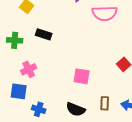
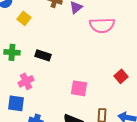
black rectangle: (44, 34) -> (43, 55), moved

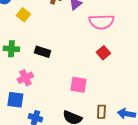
red square: (121, 76) -> (103, 53), moved

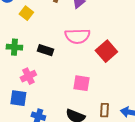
pink semicircle: (101, 22) -> (77, 36), moved
red square: (103, 53) -> (106, 51), size x1.5

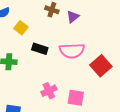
black rectangle: (45, 50) -> (40, 49), moved
pink cross: (28, 76) -> (49, 91), moved

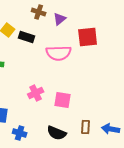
black rectangle: (40, 49) -> (27, 37), moved
red square: (101, 66) -> (88, 37), moved, turned 35

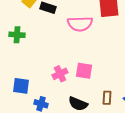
pink cross: (36, 93) -> (60, 74), moved

